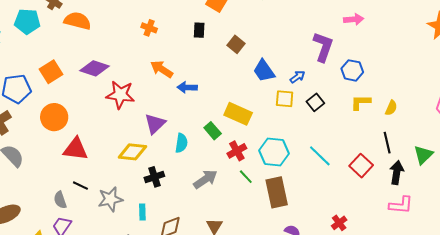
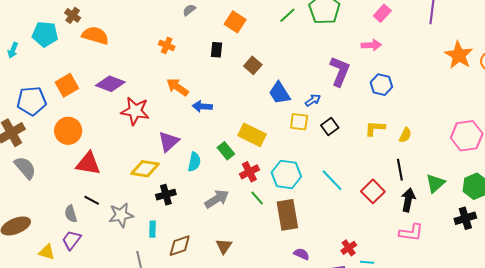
blue hexagon: (352, 70) -> (381, 85), moved

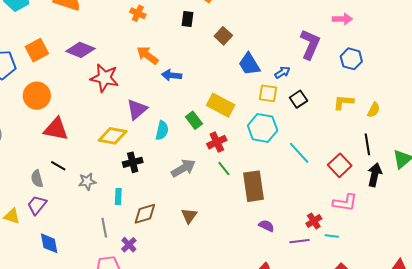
cyan hexagon: (286, 174) -> (263, 128), moved
gray star: (121, 215) -> (87, 181), size x0.7
pink L-shape: (411, 233) -> (345, 203), moved

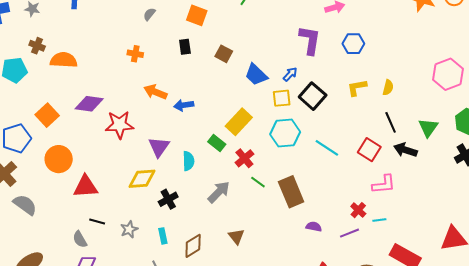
black square: (298, 99) -> (313, 96), size x1.5
yellow rectangle: (221, 105) -> (239, 122), turned -60
black arrow: (375, 175) -> (405, 150), turned -70

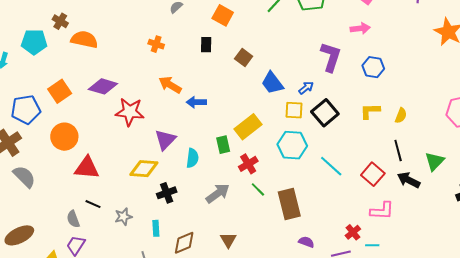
green rectangle: (217, 143) -> (223, 145), turned 30

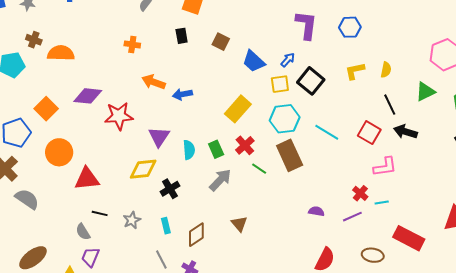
green rectangle: (223, 145) -> (216, 149), moved
green triangle: (435, 161) -> (425, 92), moved, turned 30
brown rectangle: (289, 204) -> (290, 155), moved

